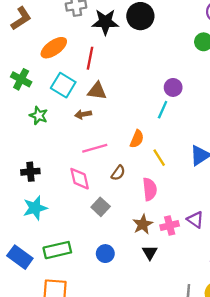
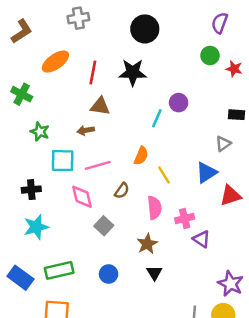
black star: (105, 22) -> (133, 72), moved
cyan square: (63, 85) -> (63, 161), moved, turned -30
cyan line: (163, 110) -> (157, 118), moved
pink cross: (170, 225) -> (185, 218), moved

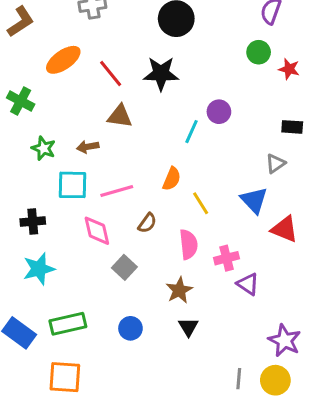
red line: (93, 72) -> (111, 74), turned -50
brown arrow: (86, 130) -> (88, 147), moved
blue triangle: (206, 173) -> (254, 200), turned -40
red triangle: (230, 196) -> (285, 229), turned 40

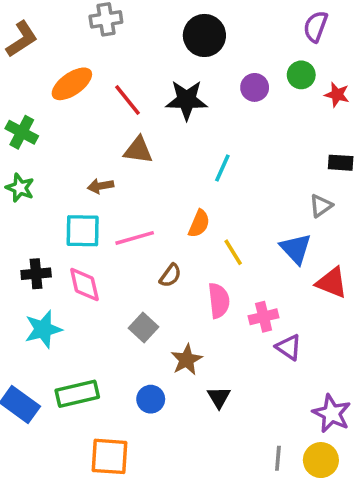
purple circle: (219, 112) -> (255, 87), moved
green star: (43, 148) -> (20, 188), moved
pink diamond: (97, 231) -> (84, 284), moved
brown star: (179, 290) -> (187, 360), moved
orange square: (65, 377) -> (110, 456), moved

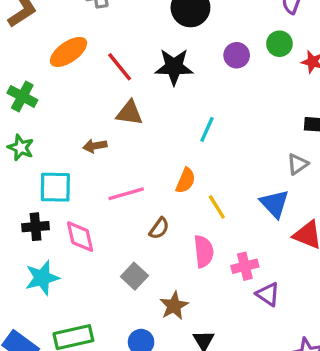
cyan square: (83, 231) -> (55, 187), moved

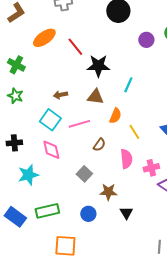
black star: (174, 67) -> (98, 66), moved
brown triangle: (129, 113) -> (95, 97), moved
cyan square: (55, 187) -> (50, 120), moved, turned 35
black cross: (36, 227) -> (14, 143), moved
brown star: (174, 306) -> (108, 192), turned 30

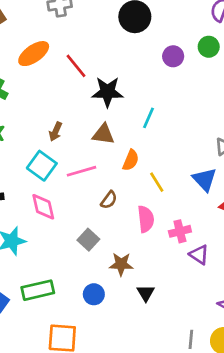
brown arrow: (60, 95) -> (56, 132), turned -56

